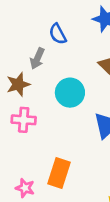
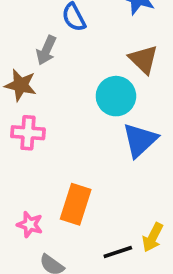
brown star: (18, 84) -> (21, 85), turned 30
cyan circle: (70, 93) -> (116, 96), moved

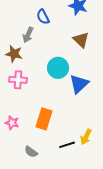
cyan circle: (116, 96) -> (58, 68), moved
pink star: (30, 224) -> (12, 123), moved

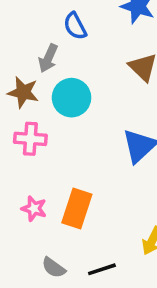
cyan circle: (58, 68) -> (72, 98), moved
pink star: (12, 123) -> (34, 209), moved
black line: (67, 145) -> (102, 269), moved

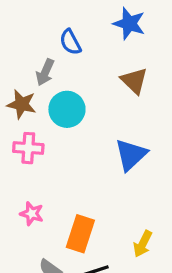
orange rectangle: (77, 209) -> (80, 234), moved

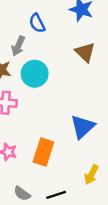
blue triangle: (131, 155) -> (83, 127), moved
orange rectangle: (80, 234) -> (43, 152), moved

